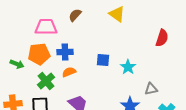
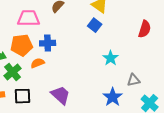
blue square: (103, 60) -> (95, 25), moved, turned 32
orange semicircle: (69, 72) -> (38, 63), moved
green cross: (46, 81) -> (13, 72), moved

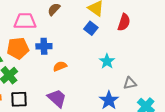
red semicircle: (145, 29) -> (124, 22), moved
orange semicircle: (38, 63) -> (60, 66), moved

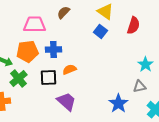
cyan star: (107, 61) -> (145, 64), moved
black square: (19, 99) -> (48, 77), moved

